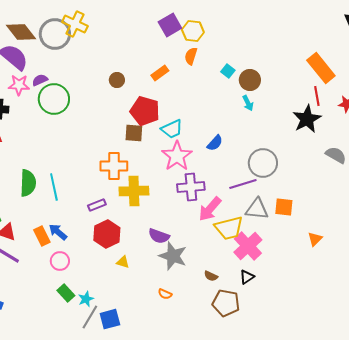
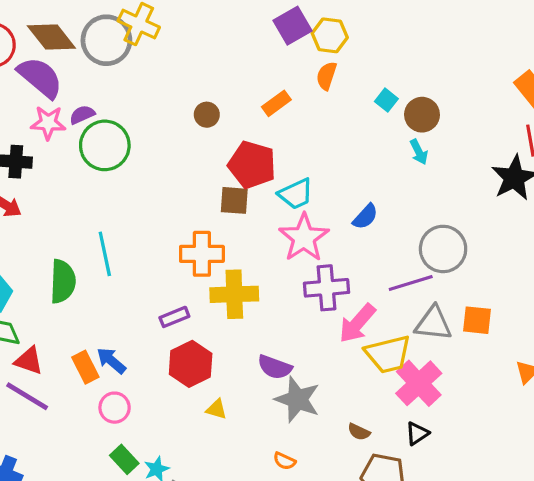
cyan line: (54, 187) -> (105, 254), moved

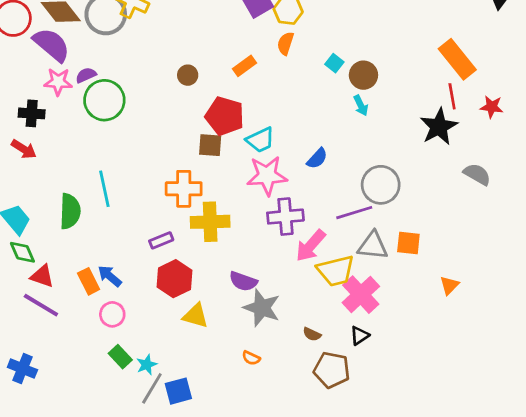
pink star: (304, 238) -> (267, 176), turned 30
yellow triangle: (216, 409) -> (196, 316), size x1.5

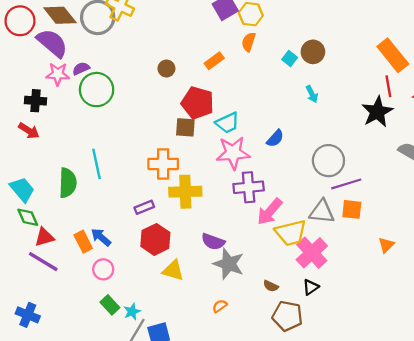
brown circle: (363, 75) -> (313, 52), moved
purple line: (354, 213) -> (346, 184), moved
red triangle: (42, 276) -> (44, 237), turned -35
orange semicircle: (251, 358) -> (220, 306), turned 120

